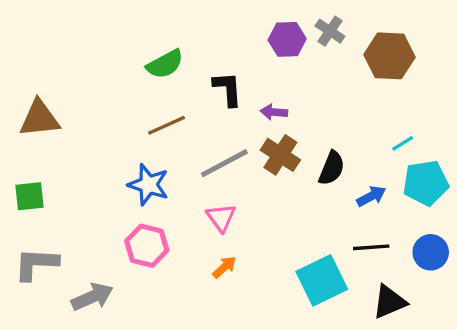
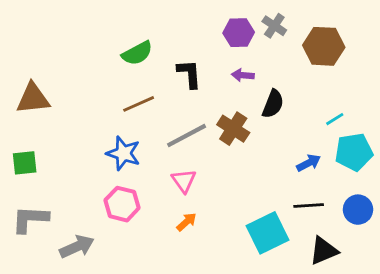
purple arrow: (274, 112) -> (243, 75), moved
black semicircle: (332, 168) -> (273, 104), moved

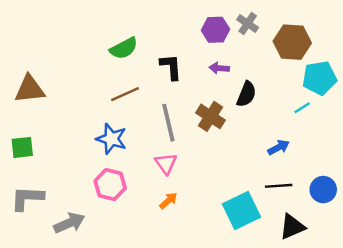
gray line: (187, 135) -> (168, 123), turned -75
cyan pentagon: (354, 152) -> (319, 78), moved

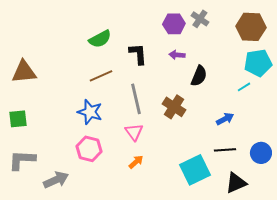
brown hexagon: (292, 42) -> (251, 27), moved
brown cross: (210, 116) -> (174, 107), moved

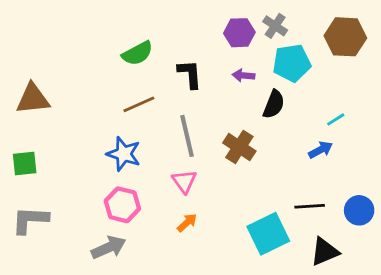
cyan pentagon: (258, 63) -> (292, 63), moved
blue arrow: (225, 119) -> (321, 150), moved
gray arrow: (56, 180) -> (109, 247), moved

